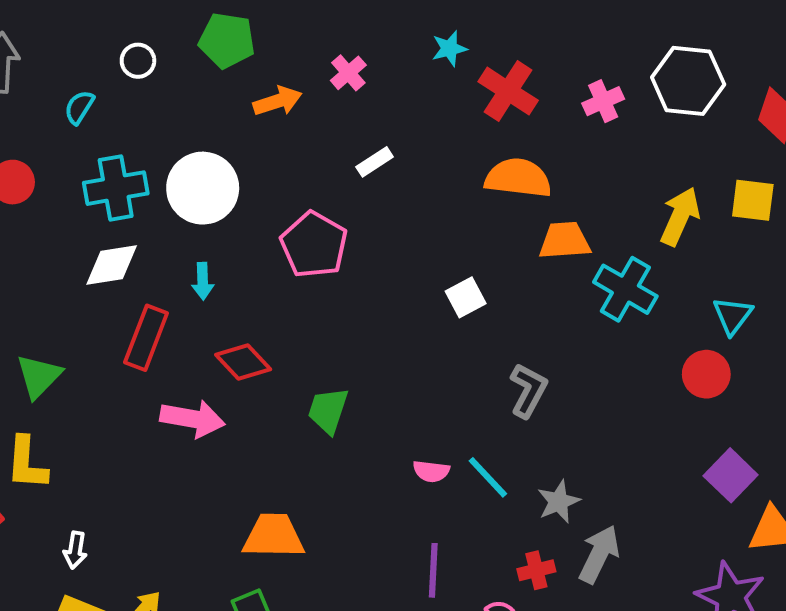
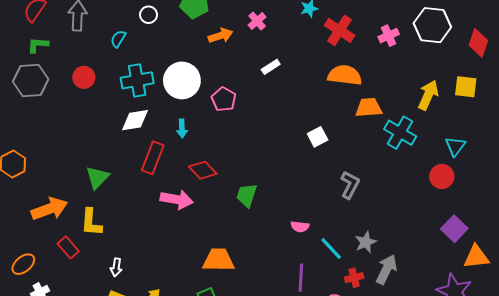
pink pentagon: (314, 245) -> (224, 99), moved, size x0.7
cyan line: (488, 477) -> (331, 248), moved

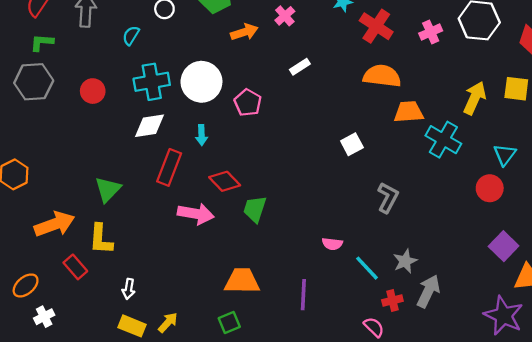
red circle: (84, 77) -> (93, 91), moved
green trapezoid: (247, 195) -> (255, 209), moved
purple line: (301, 278) -> (303, 295), moved

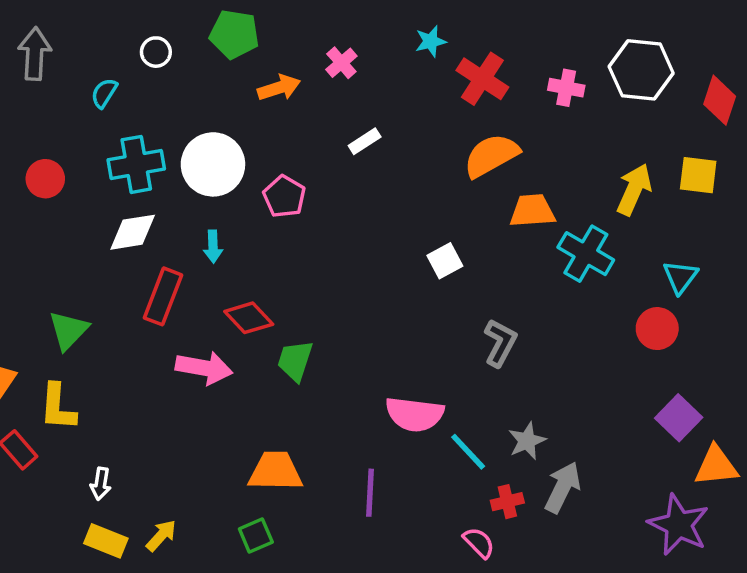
pink cross: (431, 32) -> (566, 88), turned 35
orange semicircle: (382, 76) -> (491, 156), turned -36
pink semicircle: (332, 244) -> (415, 414), size x1.8

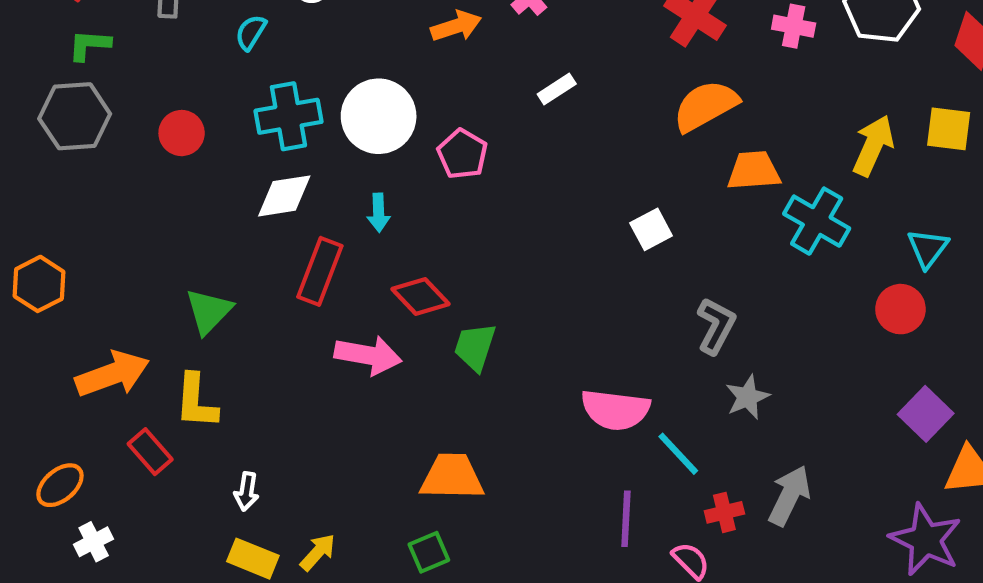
gray star: (527, 441) -> (747, 397), moved
purple line: (370, 493) -> (626, 519), moved

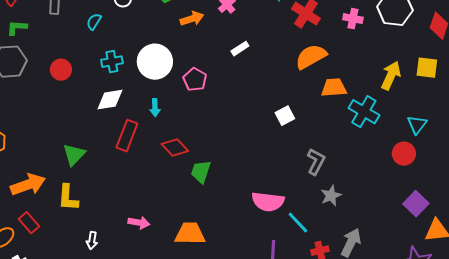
cyan cross: (288, 116) -> (112, 62), size x0.7
pink arrow: (368, 355) -> (139, 223), moved, size x0.7
red rectangle: (150, 452) -> (29, 223), moved

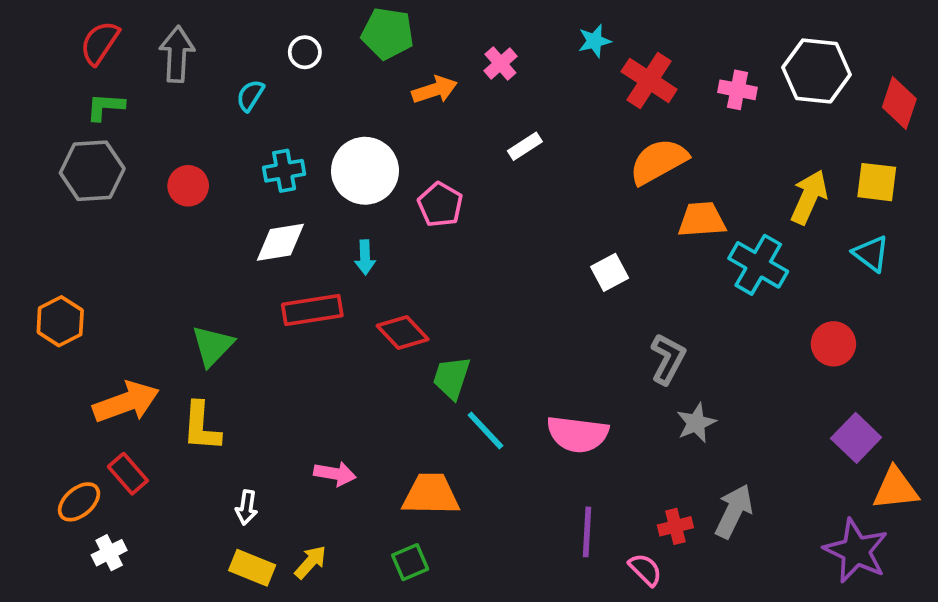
cyan triangle: (417, 125) -> (871, 254), moved, turned -30
red rectangle: (127, 136) -> (312, 310), turned 60
cyan line: (298, 223) -> (485, 430), moved

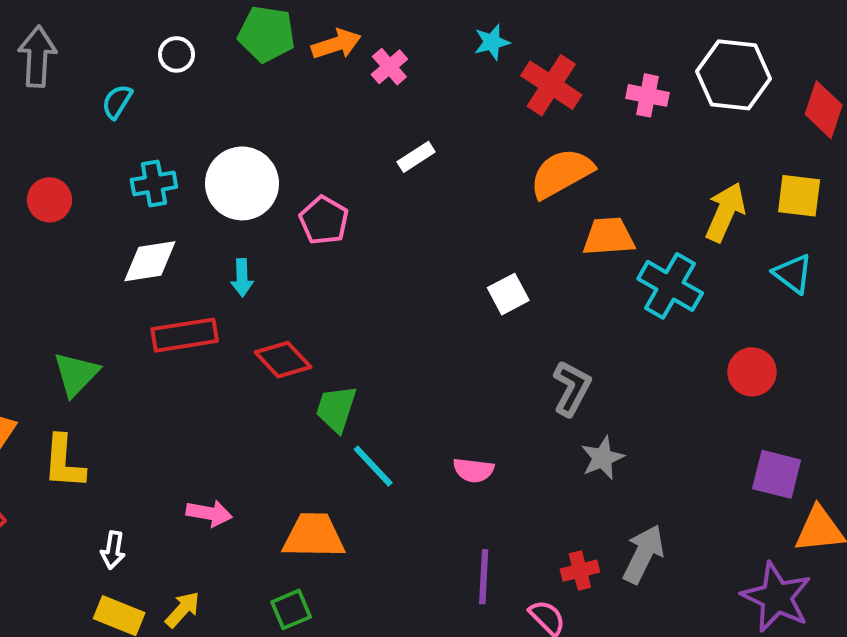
orange arrow: (435, 90) -> (336, 44), moved
pink semicircle: (578, 434) -> (473, 470), size x0.6
purple square: (856, 438) -> (777, 474), turned -30

